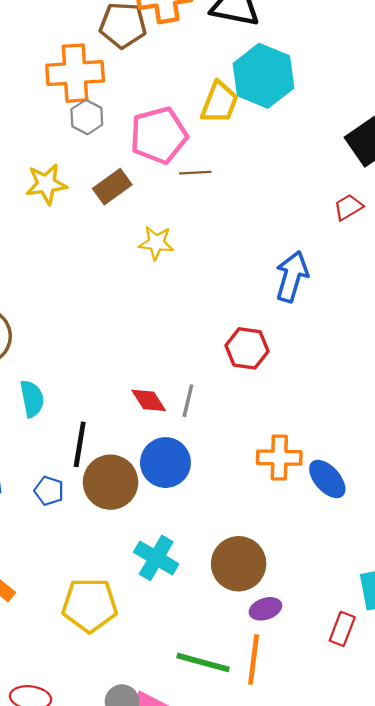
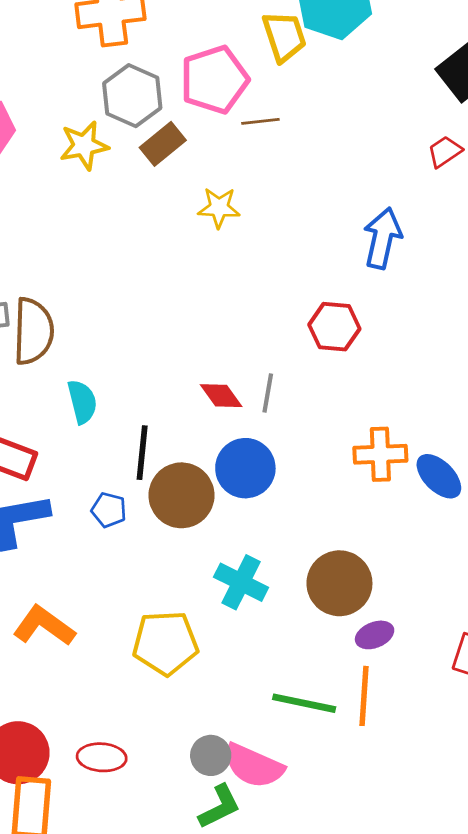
yellow trapezoid: (219, 102) -> (284, 36), turned -36
gray hexagon: (87, 117) -> (132, 96), moved, size x1.5

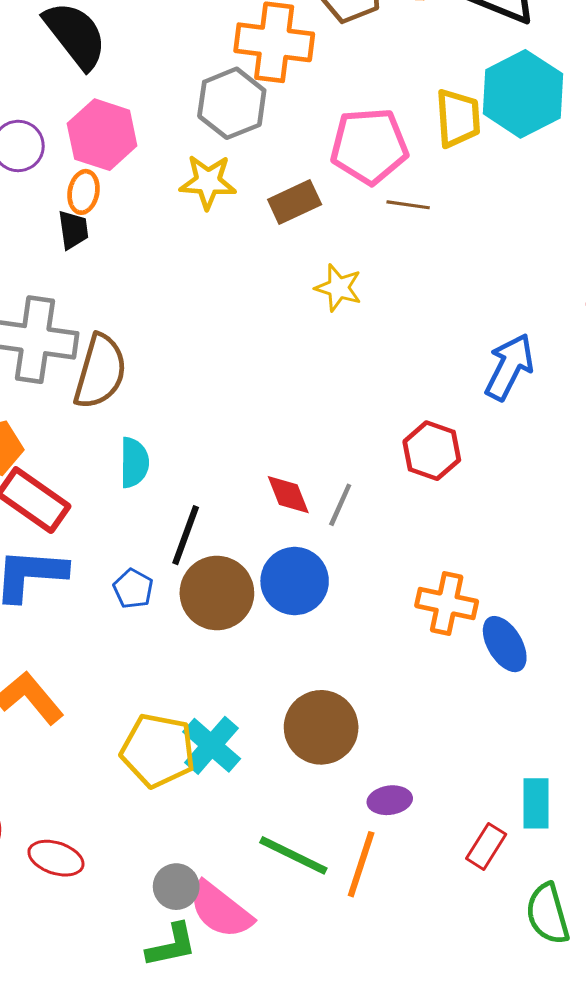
gray hexagon: (132, 96) -> (232, 103), moved
cyan cross: (241, 582) -> (212, 745), moved
brown circle: (339, 583) -> (321, 727), moved

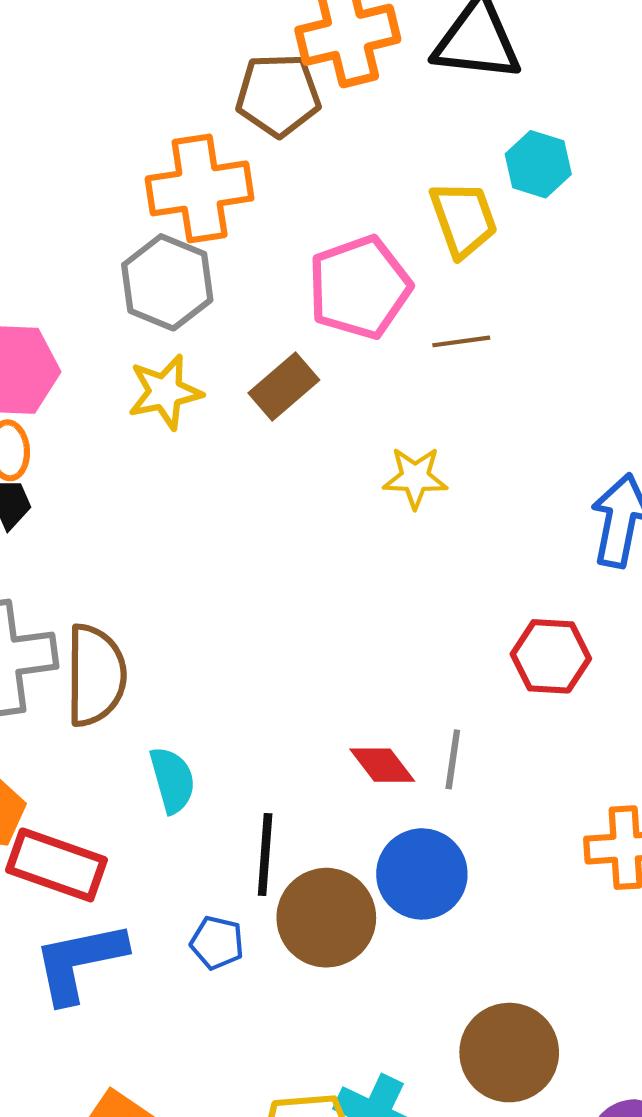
cyan hexagon: (523, 94) -> (538, 164), size x0.6
brown line: (408, 205) -> (461, 341), moved
yellow star: (338, 288) -> (415, 478), moved

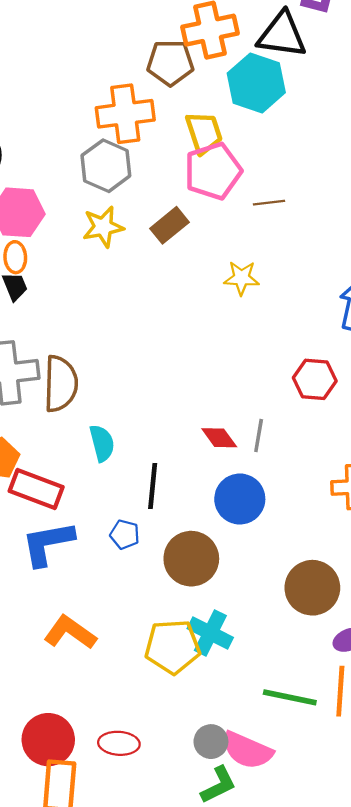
cyan hexagon: (538, 164) -> (256, 83), moved, size x1.6
yellow trapezoid: (463, 219) -> (204, 133), moved
brown circle: (326, 918) -> (191, 559), moved
brown circle: (509, 1053) -> (312, 588), moved

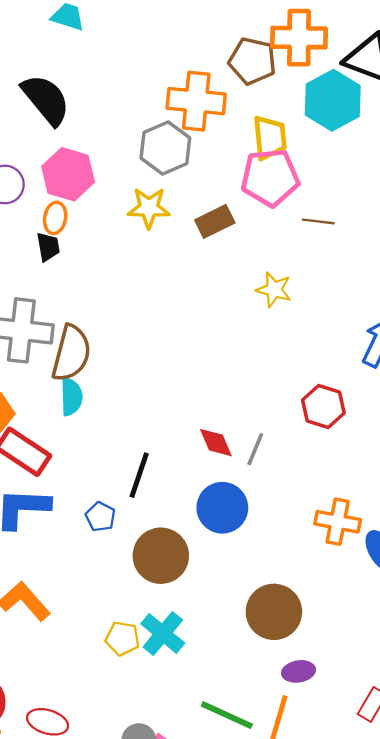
cyan semicircle: (102, 443) -> (71, 397), moved
yellow pentagon: (173, 647) -> (122, 638), size x0.6

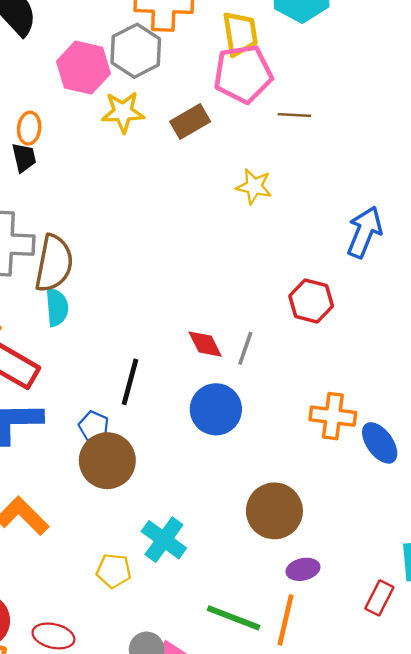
pink hexagon: (68, 174) -> (83, 68), moved
brown circle: (161, 556) -> (107, 461), moved
yellow pentagon: (122, 638) -> (114, 571), moved

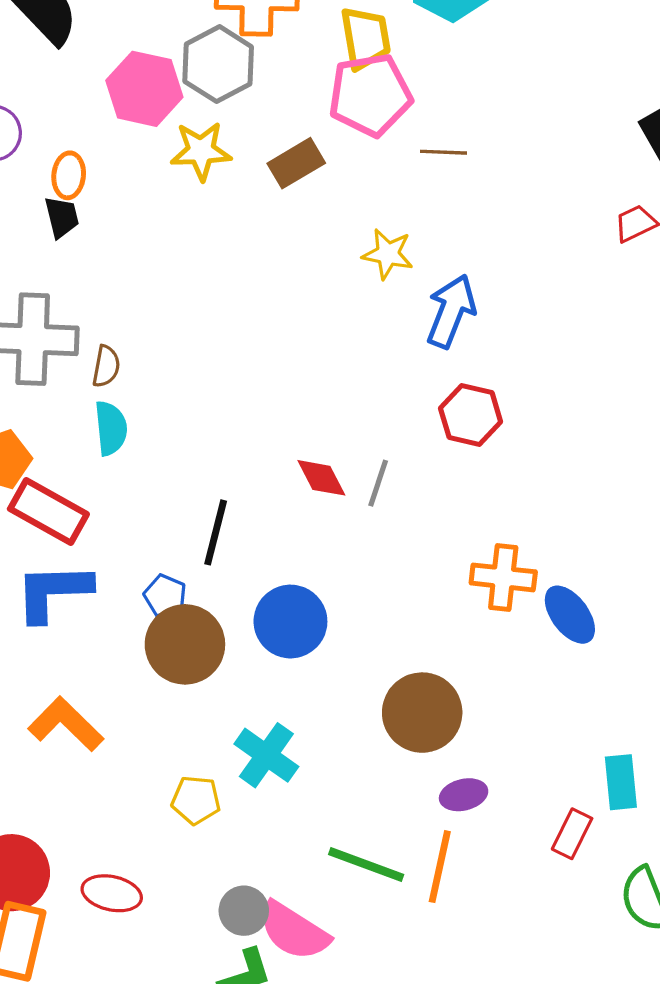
blue arrow: (364, 232) -> (451, 311), moved
brown semicircle: (54, 263) -> (106, 366), size x0.5
blue circle: (216, 409) -> (290, 622), moved

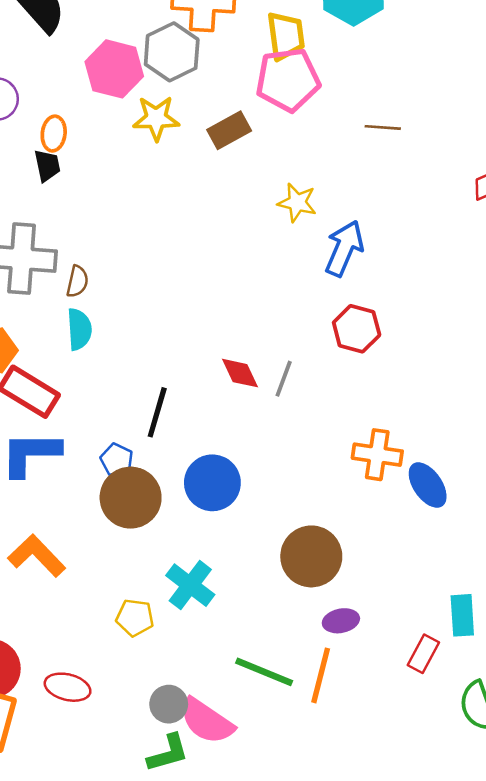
brown line: (443, 152) -> (383, 127), moved

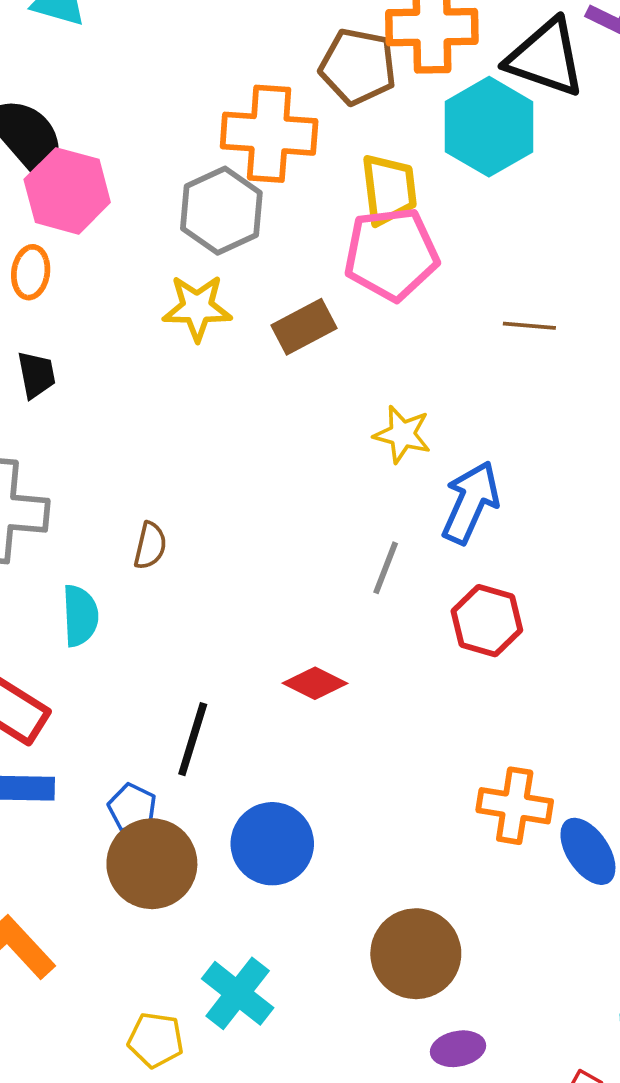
pink hexagon: (114, 69) -> (67, 191), moved
orange ellipse: (54, 134) -> (31, 272), moved
brown semicircle: (77, 281) -> (150, 546), moved
red diamond: (240, 373) -> (315, 683), turned -39
gray line: (284, 379) -> (386, 568), moved

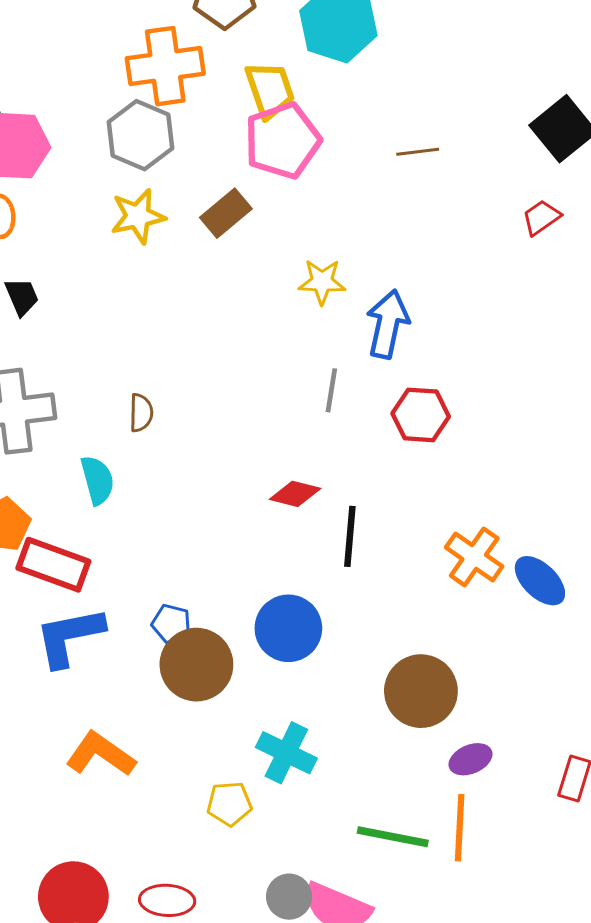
brown line: (529, 326) -> (418, 152), moved
black line: (193, 739) -> (350, 536), moved
orange cross: (515, 806) -> (474, 557), turned 38

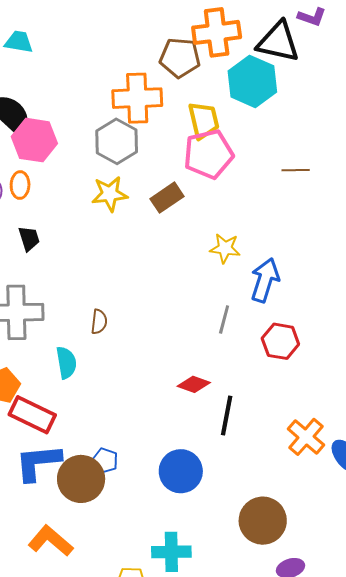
brown circle: (196, 665) -> (81, 479), moved
cyan cross: (286, 753) -> (171, 552), turned -33

